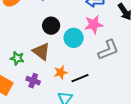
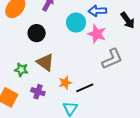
pink star: (94, 25) -> (97, 34), turned 30
black circle: (51, 26) -> (37, 33), moved
cyan circle: (74, 38) -> (76, 23), moved

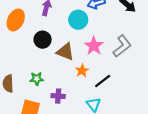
pink star: (97, 34) -> (94, 46), moved, turned 30
brown triangle: (45, 62) -> (65, 52), moved
orange star: (65, 83) -> (82, 71), moved

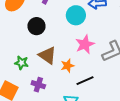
brown triangle: (65, 52) -> (47, 55), moved

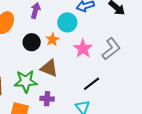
green star: (22, 63) -> (26, 81), size x1.6
orange star: (67, 66) -> (52, 39), moved

